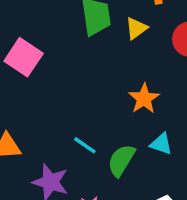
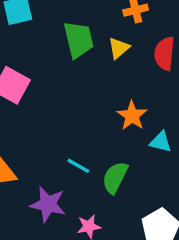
cyan triangle: (161, 144) -> (161, 142), moved

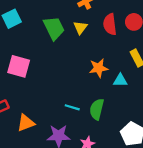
orange star: (132, 116) -> (99, 68), turned -30

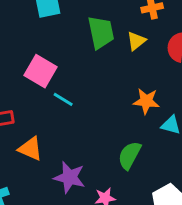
cyan line: (72, 107) -> (63, 99), moved
orange triangle: (26, 123) -> (30, 149), turned 30

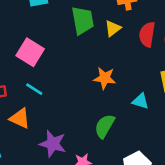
cyan line: (63, 99) -> (34, 89), moved
orange star: (146, 101) -> (105, 78), moved

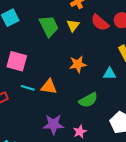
red semicircle: (147, 34) -> (100, 22), turned -42
orange triangle: (20, 118) -> (49, 87), moved
green semicircle: (105, 126) -> (88, 100), turned -132

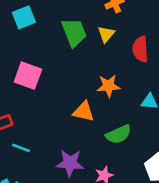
red semicircle: (100, 22) -> (140, 49), moved, turned 42
orange triangle: (49, 87) -> (84, 112), moved
cyan line: (28, 88) -> (21, 148), moved

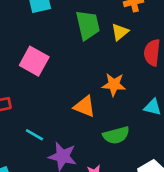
cyan line: (21, 148) -> (34, 135), moved

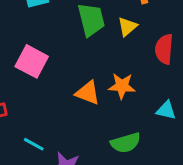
orange triangle: (85, 107) -> (88, 93), moved

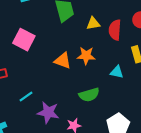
yellow triangle: (127, 27) -> (93, 23), moved, turned 32
cyan line: (34, 144) -> (26, 96), turned -64

